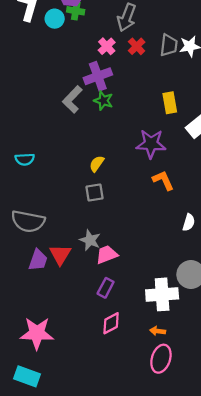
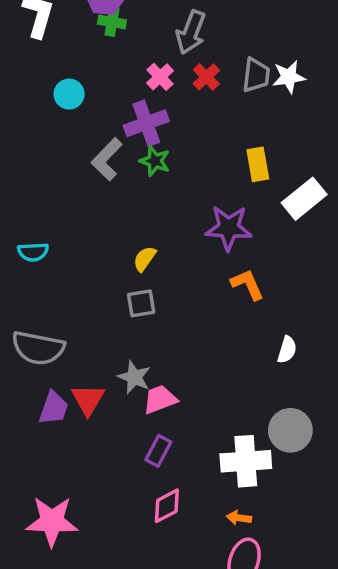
cyan circle: (55, 19) -> (69, 94), moved

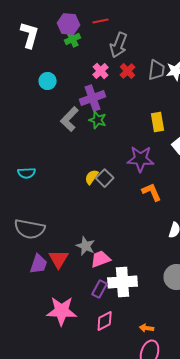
green cross: (112, 22) -> (73, 39), turned -35
gray square: (141, 303) -> (105, 178), moved, turned -36
white cross: (246, 461) -> (123, 282), moved
pink star: (52, 521) -> (62, 311), moved

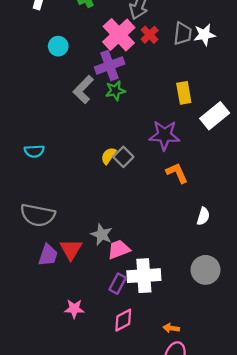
pink cross: (101, 71) -> (119, 35), size x1.8
green star: (98, 120) -> (115, 91), turned -30
pink star: (62, 311) -> (74, 309), size x0.6

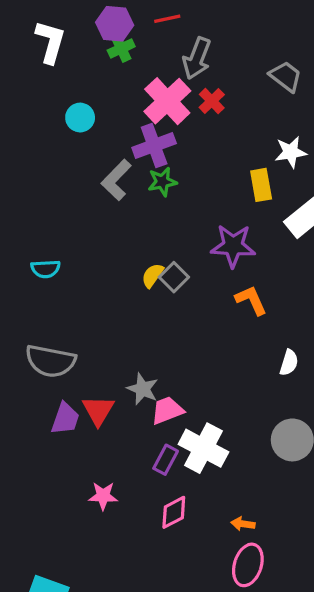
gray trapezoid: (183, 34) -> (286, 76), moved, turned -60
white star: (204, 35) -> (291, 152), moved
white cross: (144, 276) -> (203, 448), turned 32

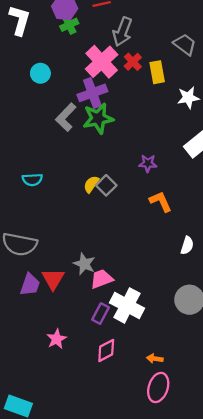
green star: (162, 182) -> (98, 118), size x1.5
yellow rectangle: (261, 185) -> (157, 72), moved
purple star: (233, 246) -> (148, 163), size x0.6
cyan semicircle: (46, 269) -> (32, 180), moved
pink star: (103, 496) -> (57, 339), turned -30

